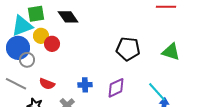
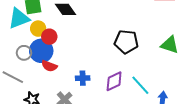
blue circle: (18, 48) -> (41, 51), moved
red semicircle: (47, 84) -> (49, 66), moved
cyan line: (157, 92) -> (140, 85), moved

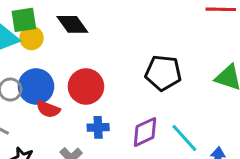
yellow circle: (38, 29) -> (31, 38), moved
red circle: (49, 37) -> (86, 86), moved, size x1.5

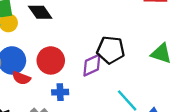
purple diamond: (145, 132) -> (92, 65), moved

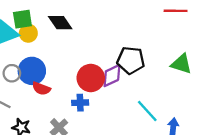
red circle: (51, 60) -> (91, 78), moved

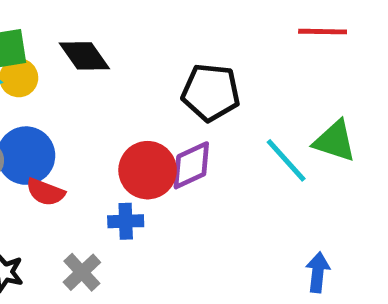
black pentagon: (131, 60) -> (211, 92), moved
cyan line: (147, 111) -> (286, 160), moved

